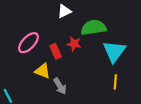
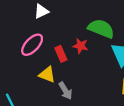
white triangle: (64, 11) -> (41, 11), moved
green semicircle: (94, 28) -> (101, 29), turned 30

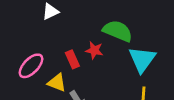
pink ellipse: (32, 45) -> (31, 66), moved

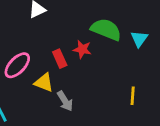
cyan triangle: (142, 59) -> (139, 39), moved, size x0.6

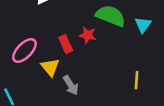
yellow triangle: (44, 82) -> (50, 67), turned 30

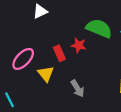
gray arrow: (71, 85) -> (78, 88), moved

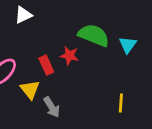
gray arrow: (78, 88) -> (52, 107), moved

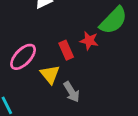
green semicircle: (94, 35) -> (113, 20), turned 112

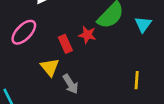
pink ellipse: (23, 57) -> (24, 32), moved

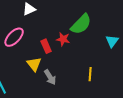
cyan triangle: (143, 24) -> (112, 41), moved
yellow line: (137, 80) -> (90, 74), moved

